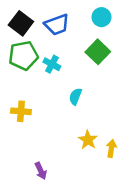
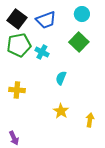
yellow star: (88, 140) -> (61, 111), moved
purple arrow: (41, 171) -> (14, 138), moved

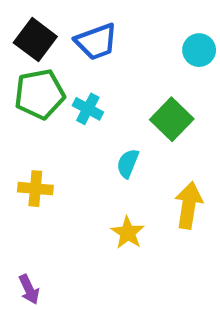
cyan circle: (82, 14) -> (199, 50), moved
green square: (79, 42) -> (172, 119), moved
yellow arrow: (90, 120) -> (189, 205), moved, size x1.5

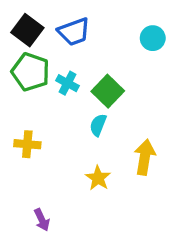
green pentagon: (40, 94) -> (31, 72), turned 30
green square: (172, 119) -> (108, 91), moved
purple arrow: (29, 289) -> (42, 220), moved

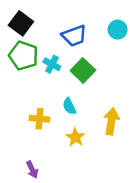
blue trapezoid: (74, 32) -> (74, 36), moved
cyan semicircle: (98, 125) -> (69, 106), moved, turned -49
yellow cross: (27, 144) -> (40, 119), moved

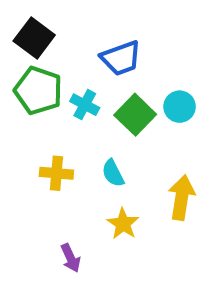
cyan circle: (118, 30) -> (180, 107), moved
yellow cross: (40, 119) -> (56, 173), moved
purple arrow: (32, 170) -> (71, 258), moved

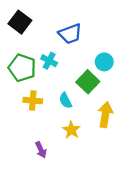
green pentagon: (38, 90) -> (22, 68), moved
green square: (135, 115) -> (88, 82), moved

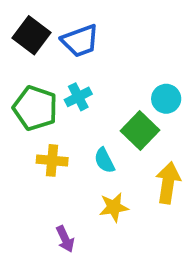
blue trapezoid: (70, 34) -> (80, 41), moved
cyan cross: (49, 61) -> (78, 97), turned 35
yellow star: (71, 130) -> (114, 207), turned 30

